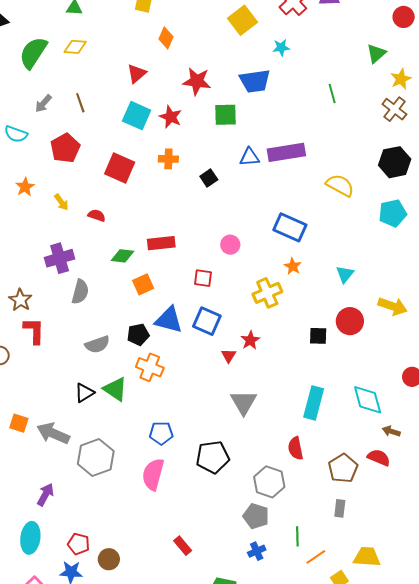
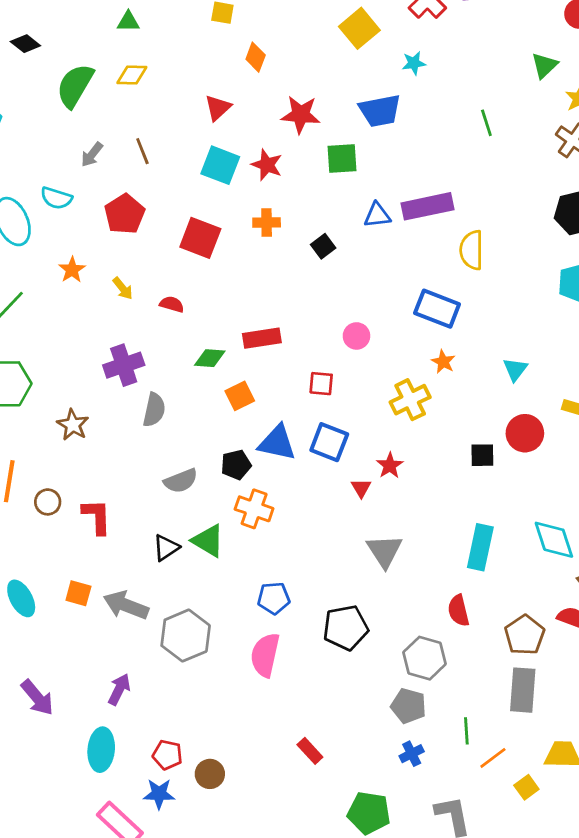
yellow semicircle: (340, 185) -> (472, 250), moved, turned -116
red L-shape: (34, 331) -> (97, 517), moved
gray rectangle: (340, 508) -> (523, 690), size x1.8

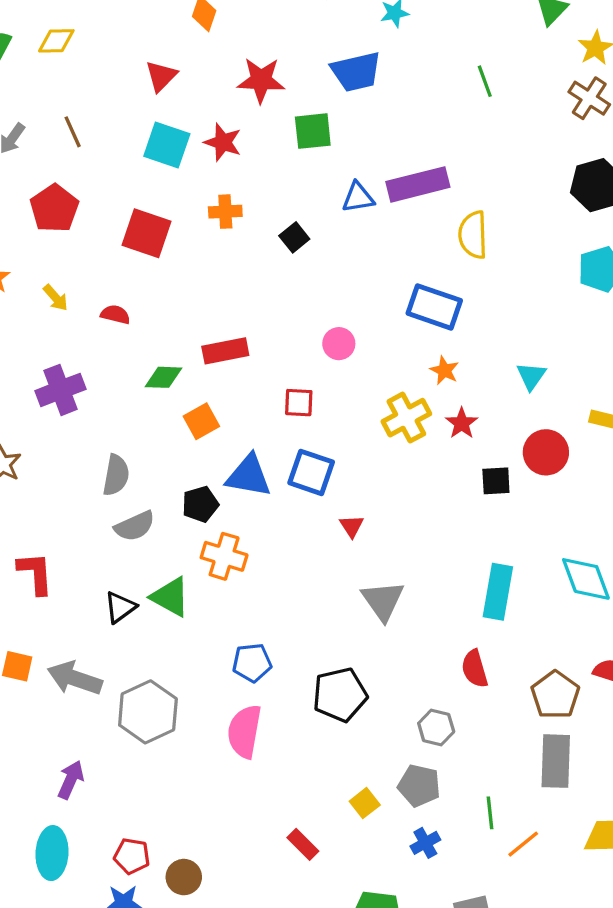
gray semicircle: (154, 410) -> (116, 475), moved
red star: (390, 466) -> (462, 423), moved
gray hexagon: (425, 658) -> (436, 727), size x0.7
yellow square: (526, 787) -> (365, 803), moved

